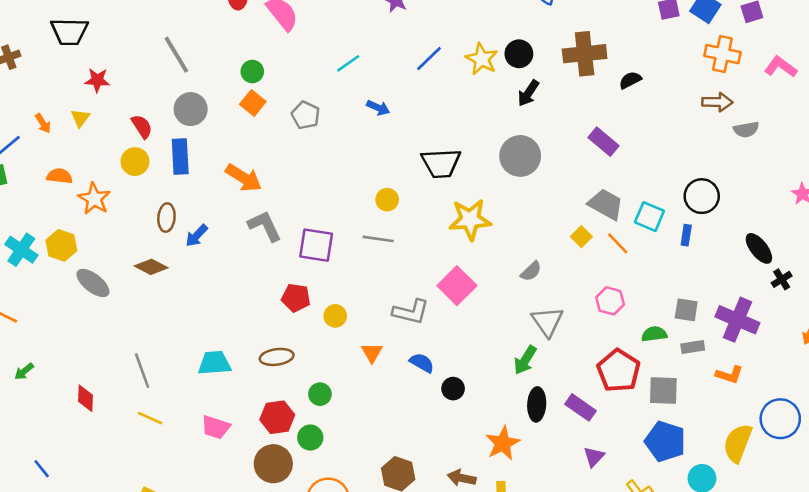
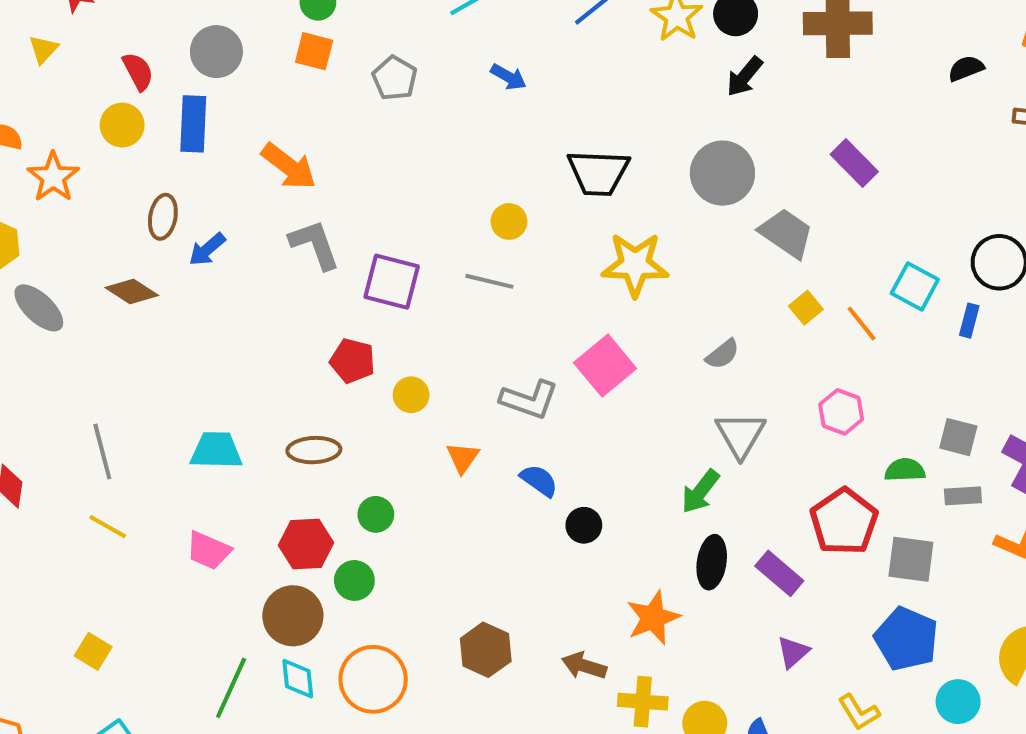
black semicircle: (630, 80) -> (966, 68), moved
orange square: (253, 103) -> (314, 51), turned -30
gray trapezoid: (606, 204) -> (786, 233), moved

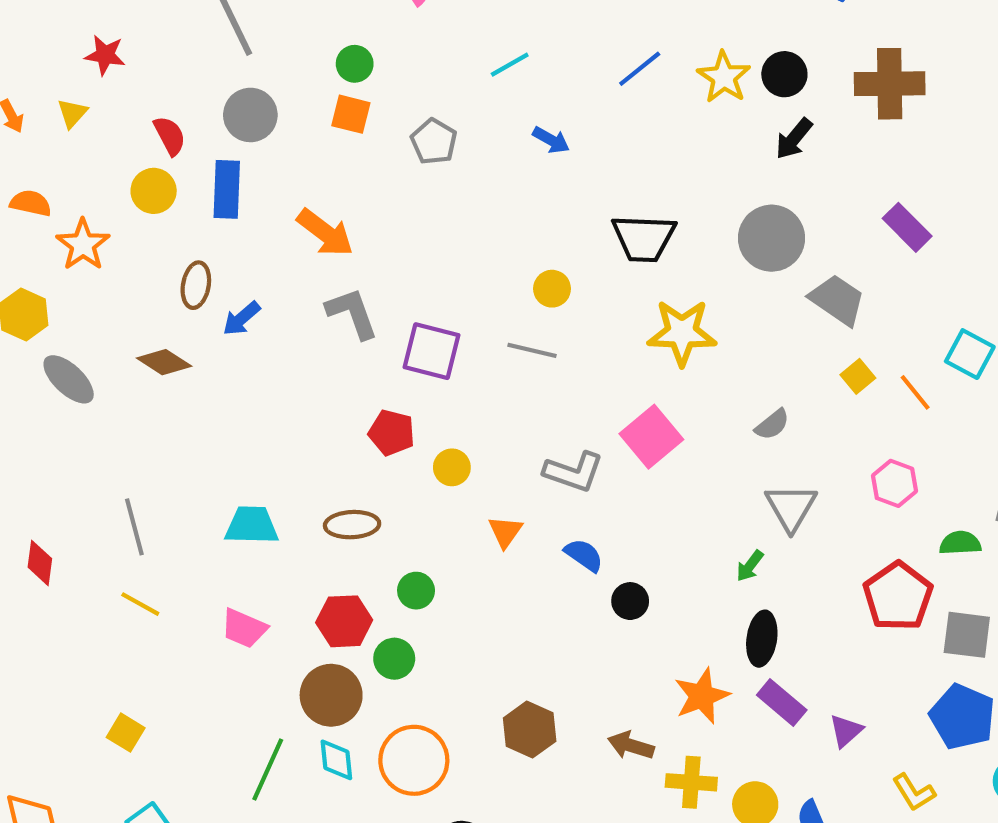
green arrow: (700, 492) -> (750, 566), size x0.7
purple rectangle: (779, 573) -> (782, 703), moved

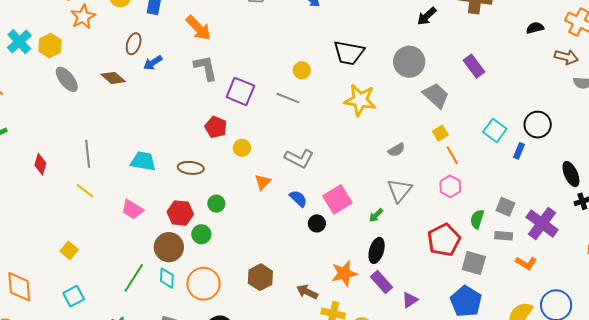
orange line: (915, 392) -> (452, 155), moved
pink square: (651, 437) -> (337, 199), moved
green semicircle: (960, 543) -> (477, 219), turned -78

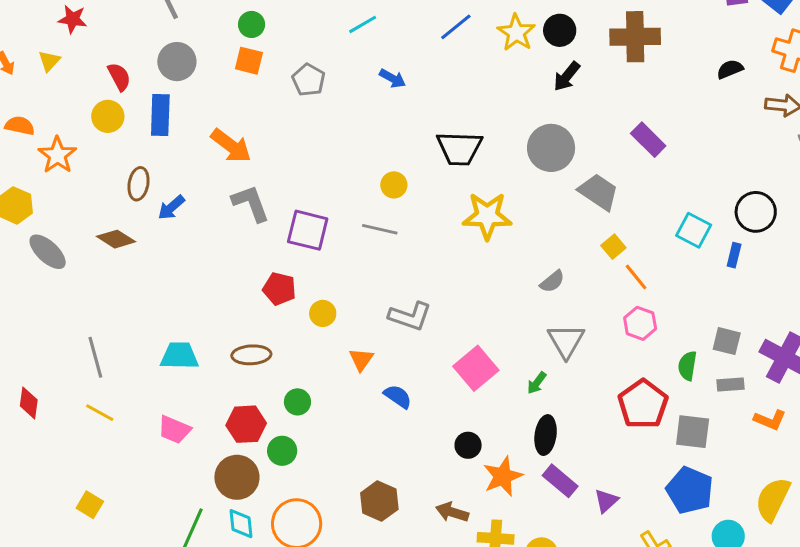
red diamond: (40, 164) -> (29, 403), moved
blue semicircle: (298, 199) -> (398, 396), moved
black circle: (317, 223) -> (468, 445), moved

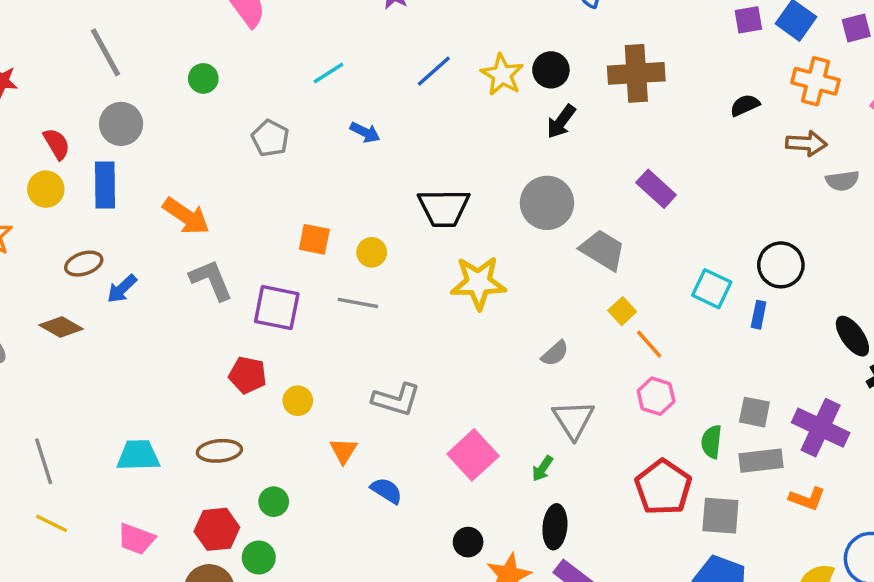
orange square: (249, 61) -> (314, 239), moved
brown ellipse: (138, 184) -> (84, 264), turned 64
gray rectangle: (731, 384) -> (761, 461), size x1.4

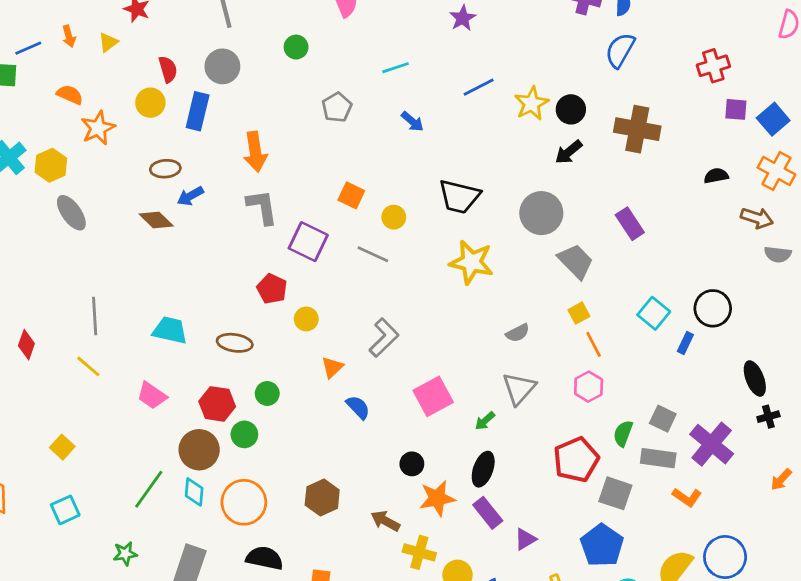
orange arrow: (186, 216) -> (255, 152), turned 33
brown diamond: (61, 327) -> (156, 220), moved
gray L-shape: (396, 400) -> (384, 338), turned -75

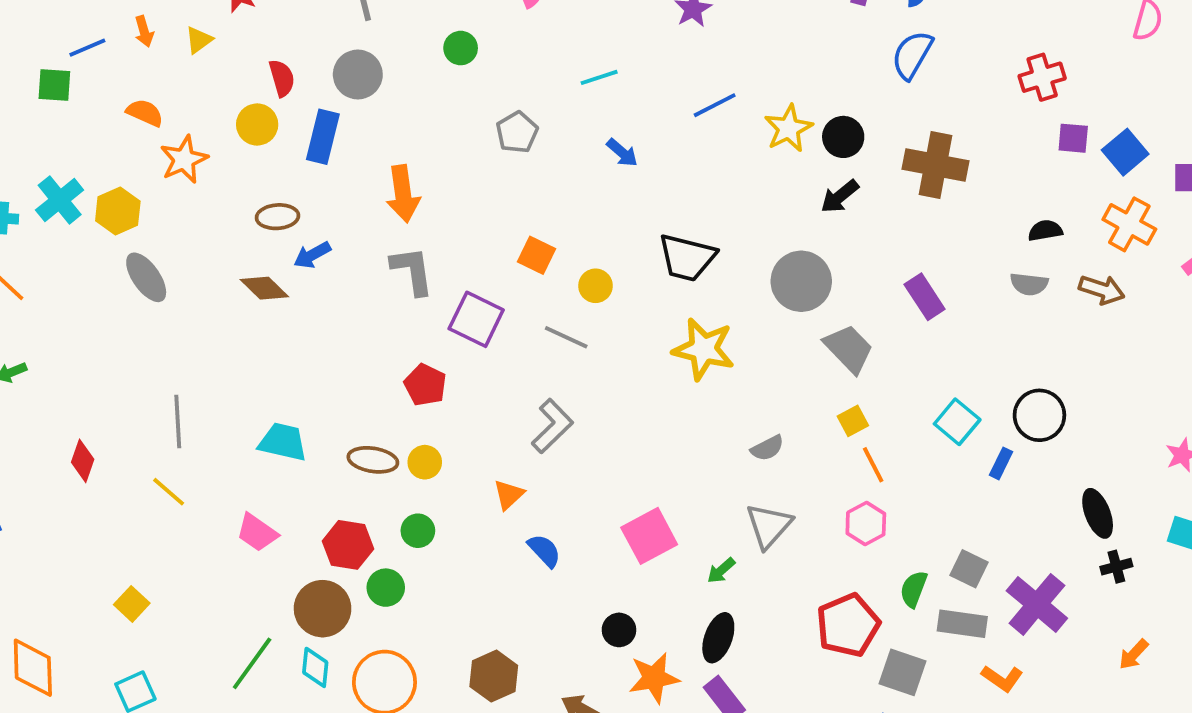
gray semicircle: (778, 254) -> (1029, 284), moved
yellow circle: (306, 319) -> (425, 462), moved
gray L-shape: (384, 338) -> (552, 426), moved

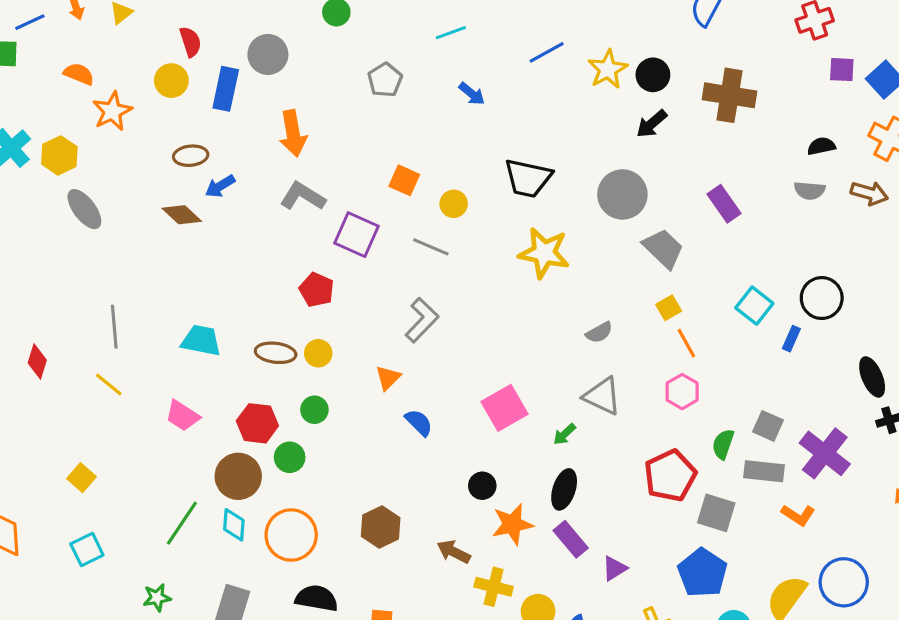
gray circle: (358, 74) -> (268, 54), moved
gray L-shape: (412, 271) -> (303, 196), turned -48
gray triangle: (769, 526) -> (602, 396), turned -45

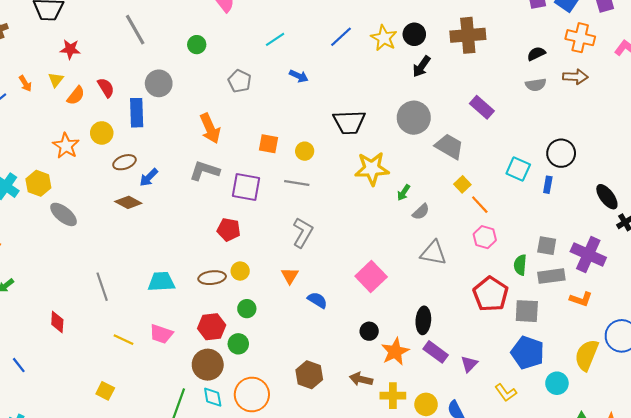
orange semicircle: (79, 74) -> (76, 96), moved, turned 120
yellow circle: (171, 81) -> (102, 133), moved
orange arrow: (293, 133) -> (210, 128), moved
yellow line: (109, 384) -> (124, 340), moved
green arrow: (565, 434) -> (404, 193), moved

